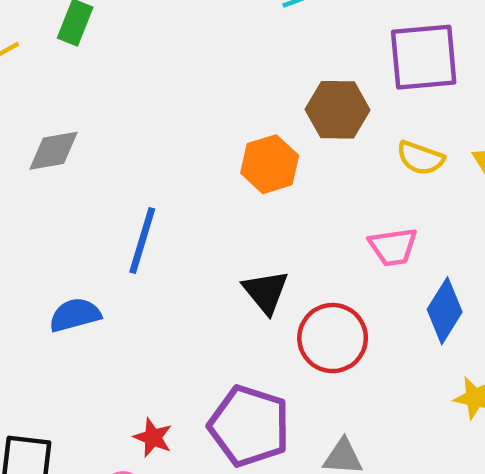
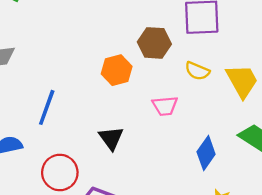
pink trapezoid: (393, 247) -> (165, 106), moved
red circle: (333, 338) -> (60, 172), moved

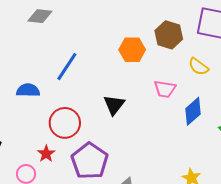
blue diamond: (206, 153) -> (193, 111), moved

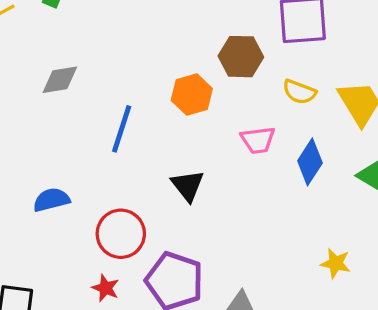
gray diamond: (40, 16) -> (60, 80), moved
blue line: (67, 67) -> (122, 129), moved

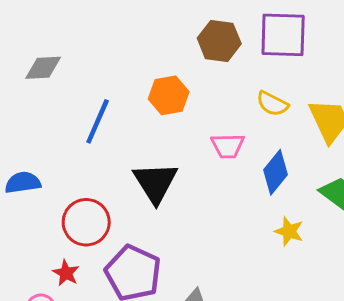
brown hexagon: (241, 57) -> (219, 41), moved
black triangle: (188, 186) -> (155, 183), size x1.4
yellow star: (336, 263) -> (289, 231), moved

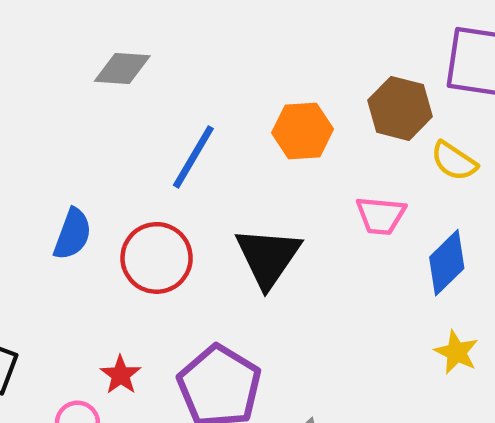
brown hexagon: (219, 41) -> (400, 108), moved
blue semicircle: (23, 183) -> (73, 234), turned 112
red circle: (86, 222) -> (157, 258), moved

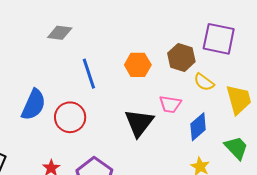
blue line: (193, 157) -> (89, 74), turned -52
blue semicircle: (73, 234) -> (34, 105), size x1.4
black triangle: (268, 257) -> (139, 123), moved

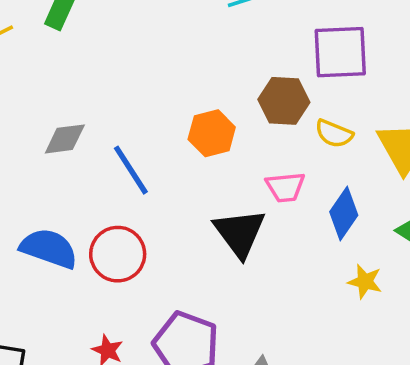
gray diamond: (60, 33) -> (65, 139), moved
blue semicircle: (34, 105) -> (49, 248), turned -80

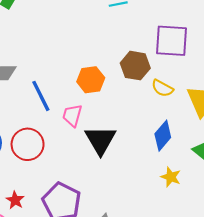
pink trapezoid: (285, 187) -> (72, 115), moved, turned 105

